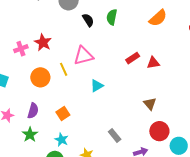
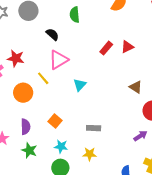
black semicircle: (88, 20) -> (52, 34), moved
gray rectangle: (115, 135) -> (94, 128), moved, turned -32

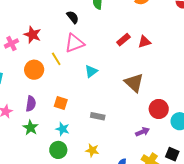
brown triangle: (136, 87) -> (134, 83), moved, size x1.5
orange square: (55, 121) -> (61, 103), turned -32
yellow star: (90, 154) -> (92, 150), moved

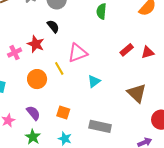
black semicircle: (73, 17) -> (53, 26), moved
purple semicircle: (31, 104) -> (33, 113), turned -49
gray rectangle: (98, 116) -> (100, 126), size x1.5

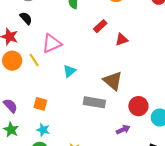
red rectangle: (127, 50) -> (100, 26), moved
orange circle: (37, 79) -> (12, 61), moved
gray rectangle: (100, 126) -> (94, 102), moved

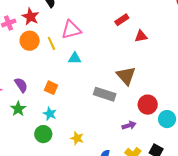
cyan triangle: (69, 71) -> (75, 58), moved, turned 32

